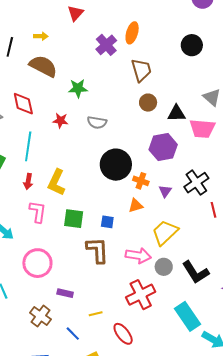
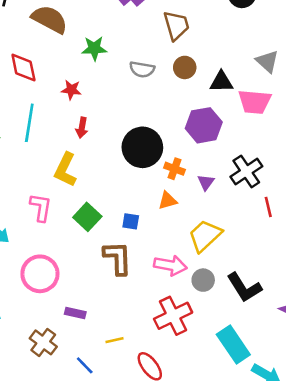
gray semicircle: (97, 122) -> (142, 69), moved
red arrow: (28, 182) -> (82, 128), moved
green square: (74, 219) -> (87, 217), turned 35

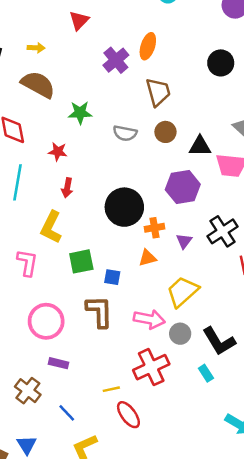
orange cross: (175, 169) -> (155, 228), turned -30
green square: (87, 217) -> (81, 261), moved, turned 35
pink circle: (40, 274) -> (46, 321), moved
yellow line: (115, 340) -> (111, 389), moved
cyan rectangle: (233, 345) -> (206, 373), moved, size x0.5

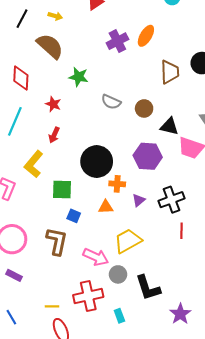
brown trapezoid: (158, 92) -> (170, 72), moved
green square: (81, 261) -> (62, 190), moved
cyan rectangle: (206, 373) -> (119, 316), moved

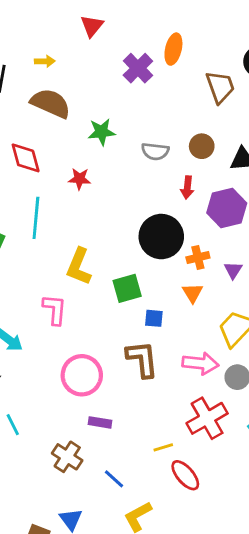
red arrow: (54, 135) -> (187, 187), moved
orange triangle: (106, 207) -> (193, 293), turned -42

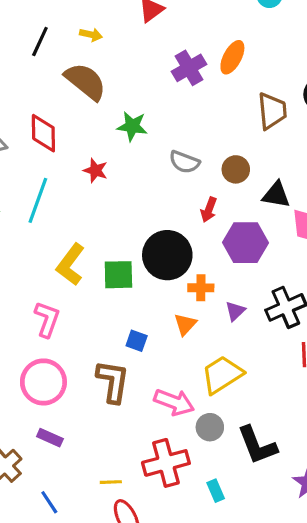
green square: (127, 288) -> (118, 275), moved
pink L-shape: (55, 310) -> (47, 319), moved

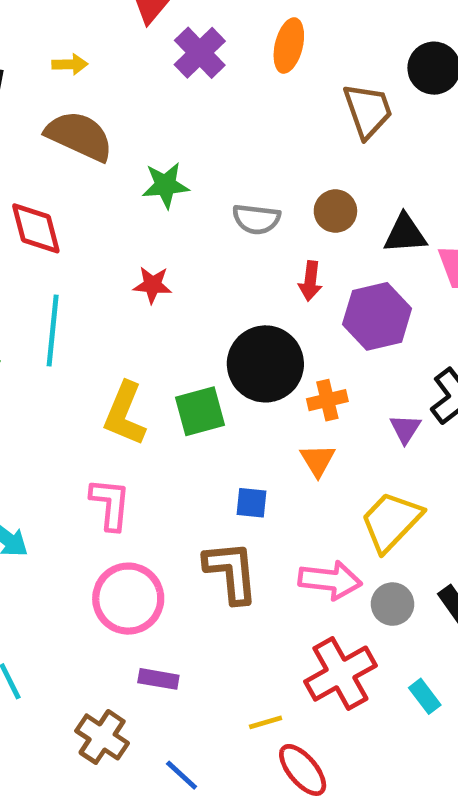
purple cross: (189, 68) -> (200, 53), moved
red star: (95, 170) -> (152, 285), moved
purple triangle: (235, 311) -> (405, 429), moved

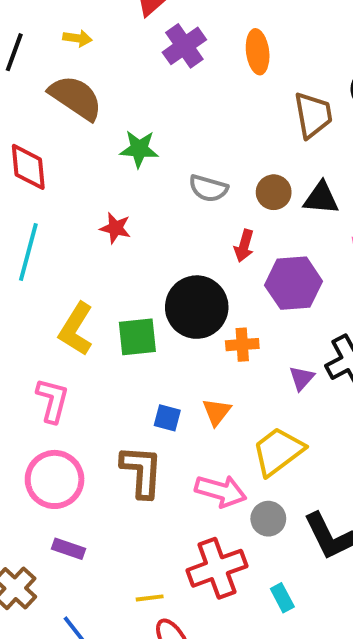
orange ellipse: (289, 46) -> (258, 52), turned -30
black triangle: (405, 234) -> (321, 198), moved
orange triangle: (318, 460) -> (217, 412), moved

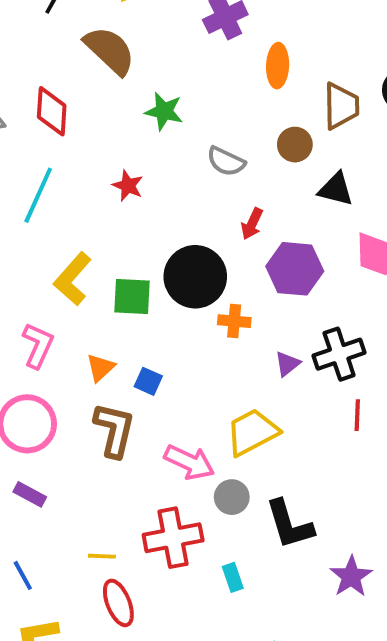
orange ellipse: (258, 52) -> (278, 66), moved
brown circle: (274, 192) -> (295, 145), moved
orange triangle: (217, 412) -> (100, 368), moved

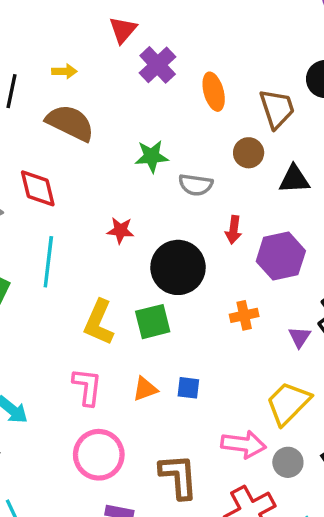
green star: (164, 111) -> (152, 156), moved
black circle: (195, 277) -> (178, 267), moved
orange triangle: (100, 368) -> (145, 389), turned 40
brown L-shape: (114, 430) -> (179, 476), moved

